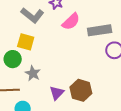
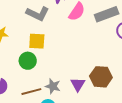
gray star: (33, 73) -> (53, 86), moved

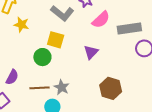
purple triangle: (78, 84) -> (91, 52), moved

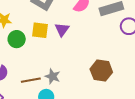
purple triangle: (91, 52) -> (62, 29), moved
green circle: (42, 57) -> (17, 39), moved

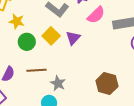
yellow square: (40, 30) -> (51, 36), turned 30
brown line: (31, 80) -> (36, 70), moved

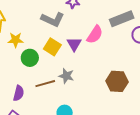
pink semicircle: (96, 15) -> (95, 35), moved
gray star: (58, 83) -> (66, 76), moved

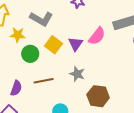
gray L-shape: (53, 19) -> (41, 19), moved
gray star: (66, 76) -> (77, 74), moved
brown hexagon: (117, 81) -> (98, 96), moved

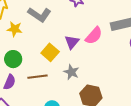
yellow square: (54, 45) -> (50, 52), moved
green circle: (30, 54) -> (13, 59), moved

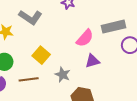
purple triangle: (72, 42) -> (92, 61), moved, turned 35

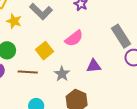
gray rectangle: (114, 27) -> (121, 36), turned 60
pink semicircle: (85, 38) -> (74, 38), moved

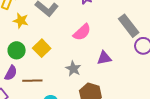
yellow square: (45, 51) -> (42, 48), moved
brown line: (28, 72) -> (32, 81), moved

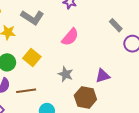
gray rectangle: (129, 26) -> (116, 25), size x0.6
purple triangle: (104, 58) -> (103, 76), moved

